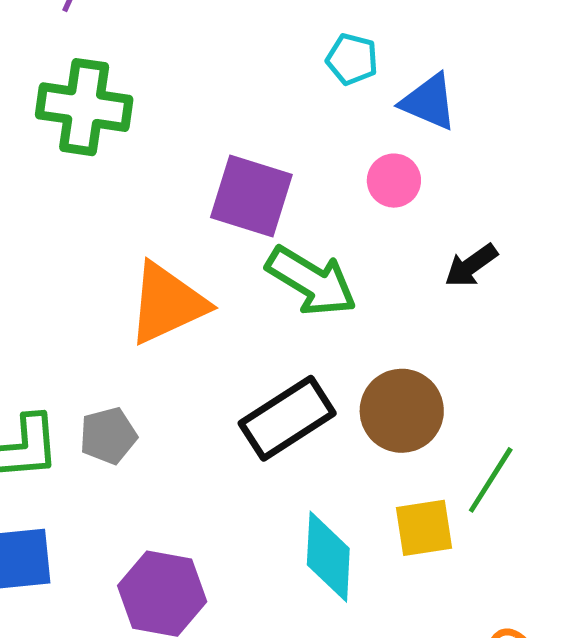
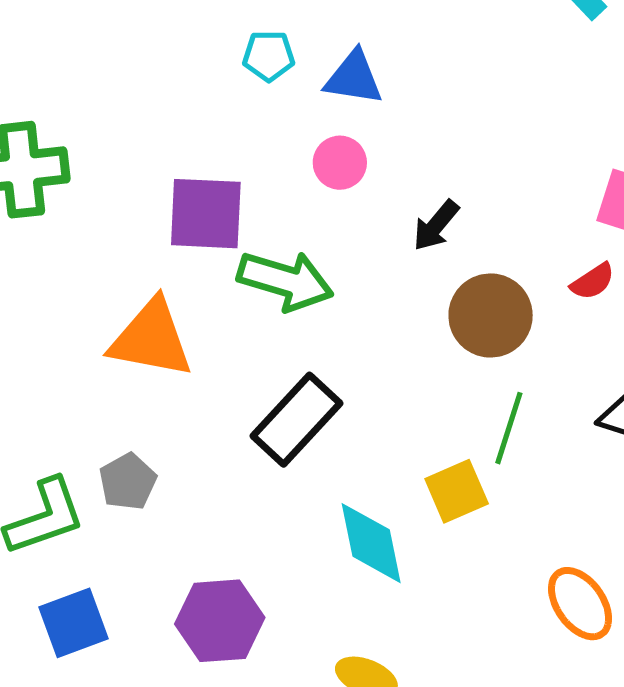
orange triangle: (167, 303) -> (151, 339), turned 50
brown circle: (402, 411) -> (491, 315), moved

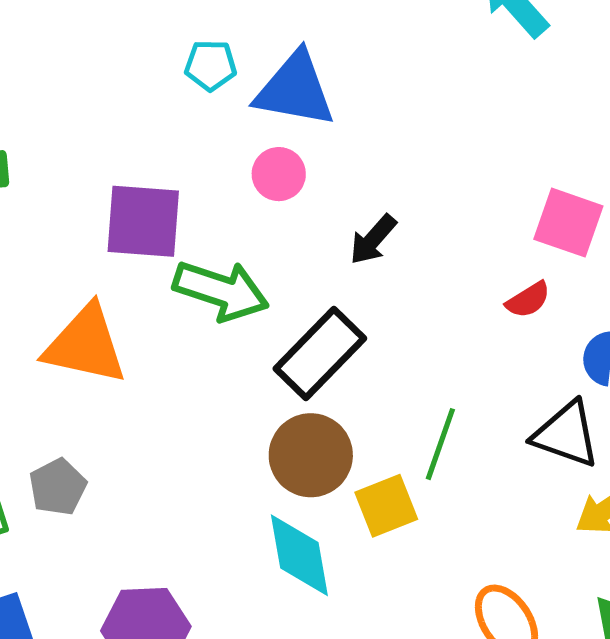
blue triangle: (354, 78) -> (295, 90), size x1.4
brown circle: (491, 315) -> (311, 455), moved
black rectangle: (297, 420) -> (320, 353), moved

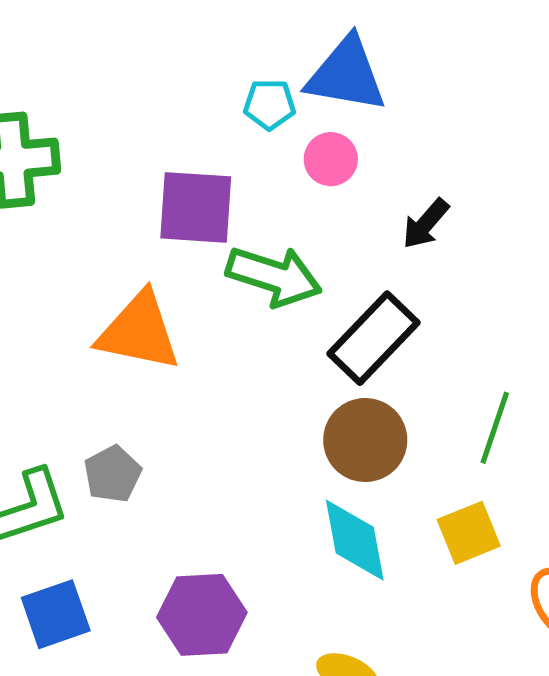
cyan pentagon: (211, 65) -> (269, 104), moved
yellow square: (386, 506) -> (469, 533), moved

